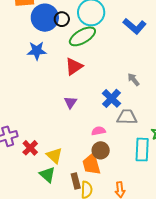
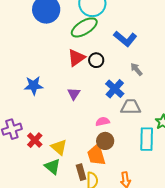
black circle: (62, 19) -> (96, 60), moved
blue L-shape: (135, 26) -> (125, 39), moved
blue star: (37, 51) -> (34, 86), moved

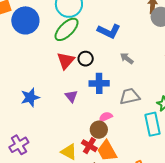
blue cross: (115, 89) -> (99, 83), moved, turned -30
red cross: (35, 140) -> (89, 146), moved
brown circle: (105, 141) -> (99, 130), moved

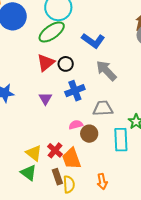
gray arrow: (127, 58) -> (106, 71), size x1.6
blue cross: (99, 83) -> (75, 91), turned -30
brown circle: (99, 130) -> (89, 134), moved

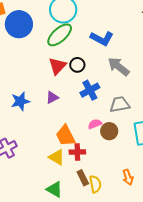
purple triangle: (45, 99) -> (52, 97), moved, turned 40
red cross: (55, 150) -> (77, 152), turned -35
orange trapezoid: (72, 158) -> (65, 136), moved
green triangle: (29, 173) -> (54, 189), moved

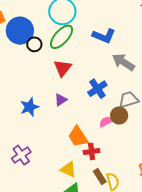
black circle: (77, 65) -> (34, 44), moved
brown circle: (109, 131) -> (119, 115), moved
yellow triangle: (57, 157) -> (68, 170), moved

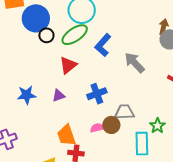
blue L-shape: (104, 36) -> (103, 45), moved, turned 95
gray arrow: (123, 62) -> (135, 63), moved

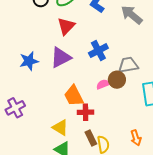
purple triangle: (59, 96) -> (61, 57), size x1.6

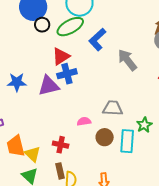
blue cross: (98, 51) -> (67, 74), moved
brown circle: (117, 80) -> (105, 137), moved
orange trapezoid: (74, 96) -> (16, 146), moved

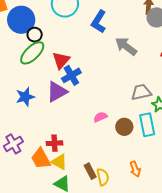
green ellipse: (70, 27) -> (32, 53), moved
blue L-shape: (97, 39) -> (99, 22), moved
gray trapezoid: (113, 108) -> (141, 92), moved
red cross: (61, 145) -> (55, 143), moved

